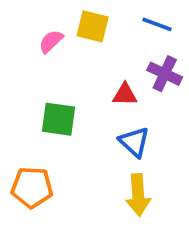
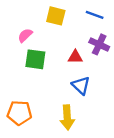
pink semicircle: (51, 41) -> (25, 35), moved
green square: (58, 119) -> (35, 59), moved
yellow arrow: (138, 195) -> (67, 117), moved

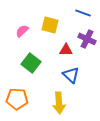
yellow square: (56, 16) -> (50, 25), moved
green square: (35, 59) -> (31, 63), moved, turned 30

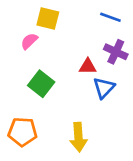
yellow square: (50, 25) -> (48, 18), moved
blue triangle: (71, 75) -> (104, 88), moved, turned 30

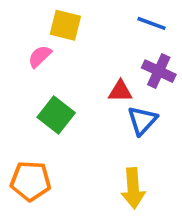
yellow arrow: (78, 137) -> (133, 188), moved

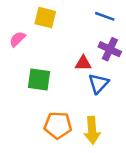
pink semicircle: (40, 56) -> (17, 39), moved
green square: (56, 115) -> (39, 80), turned -30
orange pentagon: (31, 181) -> (58, 125), moved

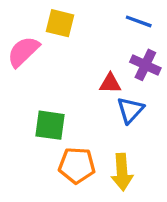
pink semicircle: (17, 39) -> (23, 52), size x1.5
green square: (39, 80) -> (50, 125), moved

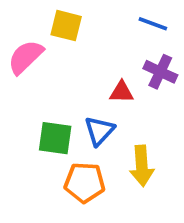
blue triangle: (130, 110) -> (99, 131), moved
yellow arrow: (122, 172) -> (142, 166), moved

